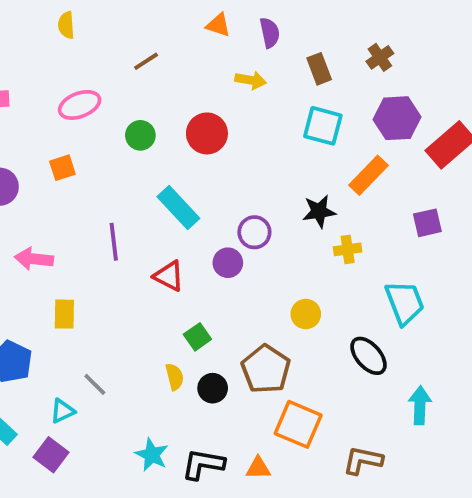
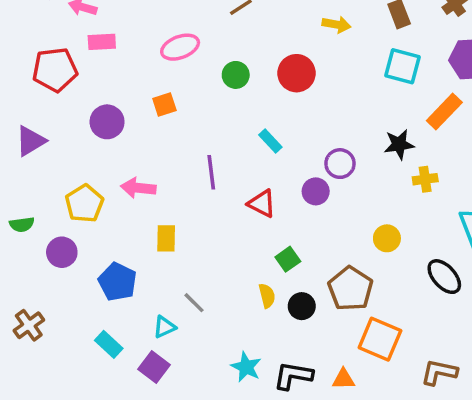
cyan rectangle: (178, 208) -> (270, 141), size x0.6

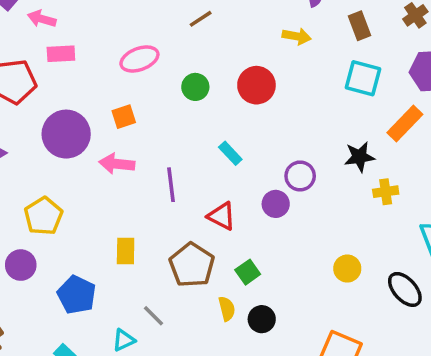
purple circle: (107, 122) -> (66, 134), size x1.4
pink arrow: (138, 188) -> (117, 164), moved
yellow circle: (387, 238) -> (347, 269), moved
brown pentagon: (350, 289) -> (192, 265), moved

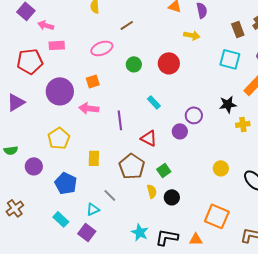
brown line: (201, 19) -> (127, 25), moved
brown rectangle: (359, 26) -> (238, 29), moved
yellow pentagon: (43, 216) -> (59, 138), moved

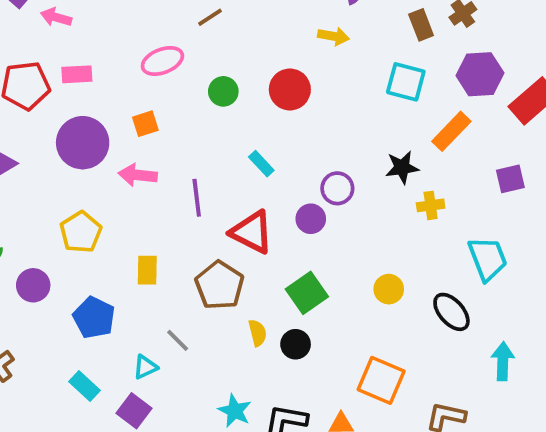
pink rectangle: (57, 45) -> (77, 74), moved
red triangle: (149, 138) -> (252, 232), size x1.4
green square: (164, 170) -> (307, 293), moved, size x1.5

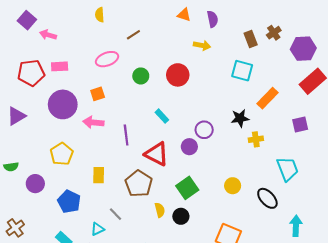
purple hexagon: (480, 74) -> (303, 49), moved

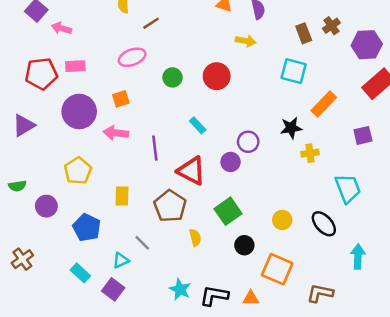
brown line: (133, 35) -> (151, 23), moved
yellow circle: (233, 186) -> (282, 220), moved
black circle: (181, 216) -> (244, 245), moved

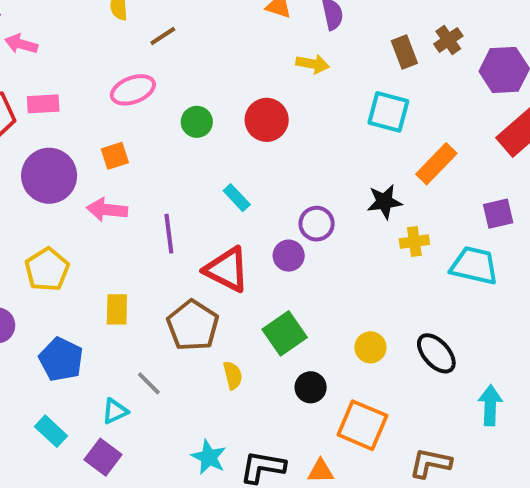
cyan trapezoid: (348, 188) -> (474, 266), moved, turned -56

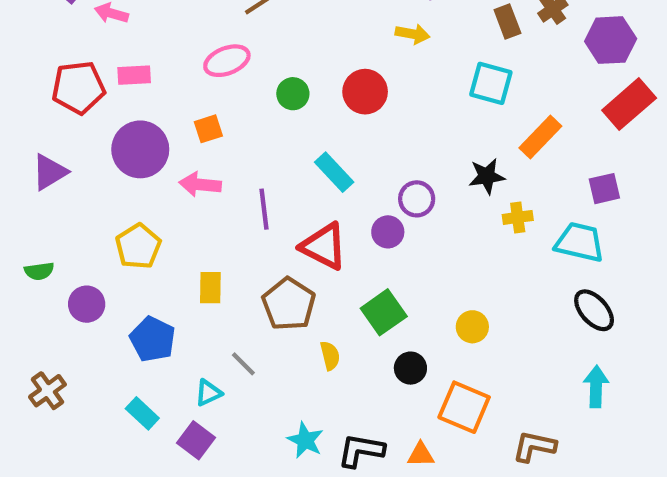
cyan rectangle: (237, 198) -> (334, 172), size x1.4
black ellipse: (436, 353) -> (594, 310), moved

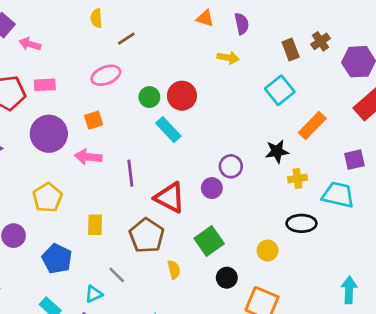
cyan square: (491, 83) -> (280, 90), turned 36
red circle: (365, 92) -> (182, 96), moved
cyan rectangle: (334, 172) -> (168, 130), moved
black ellipse: (594, 310) -> (301, 223), moved, turned -48

